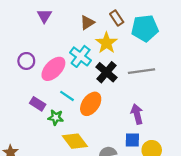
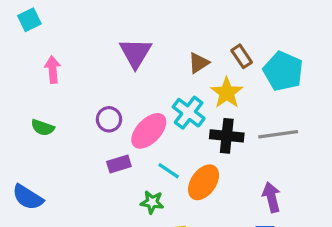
purple triangle: (44, 16) -> (136, 53), size x1.5
cyan pentagon: (145, 28) -> (283, 71), turned 30
black cross: (106, 72) -> (227, 136), turned -35
purple rectangle: (38, 104) -> (119, 164), moved, turned -49

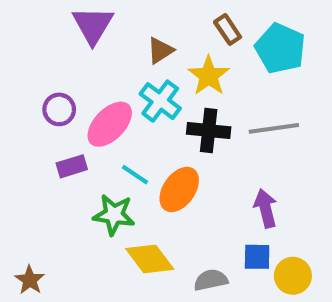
brown triangle: (199, 63) -> (160, 50), moved
green star: (152, 202) -> (114, 215), size x1.4

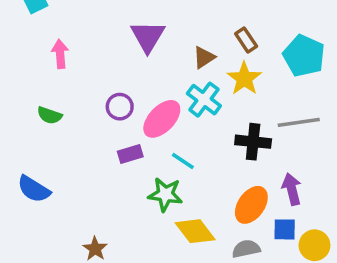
brown rectangle: (228, 29) -> (246, 40), moved
black cross: (209, 130) -> (253, 142), moved
orange ellipse: (179, 189) -> (251, 205), moved

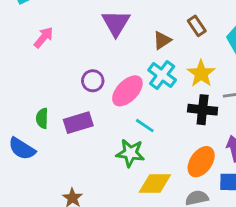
pink arrow: (60, 54) -> (44, 37), turned 45
yellow star: (244, 79) -> (201, 74), moved
green semicircle: (50, 115) -> (42, 118), moved, turned 72
purple rectangle: (130, 154) -> (78, 123), moved, size x1.4
yellow diamond: (195, 231) -> (155, 183), turned -52

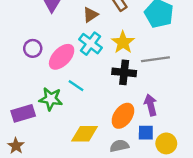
purple rectangle: (78, 123) -> (23, 113), moved
green star: (130, 153) -> (51, 99), moved

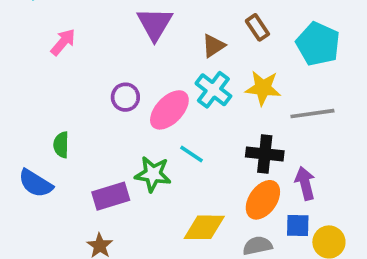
yellow star: (123, 42) -> (263, 88), turned -30
black cross: (124, 72) -> (265, 154), moved

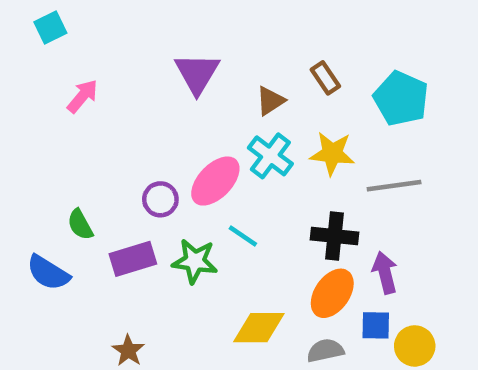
purple circle: (125, 97) -> (160, 199), moved
green semicircle: (61, 145) -> (80, 225), turned -30
purple rectangle: (111, 196) -> (133, 259), moved

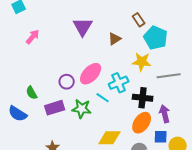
brown rectangle: (325, 78) -> (139, 20), moved
cyan pentagon: (401, 99) -> (156, 38), moved
cyan cross: (270, 156) -> (119, 83), moved, turned 30

